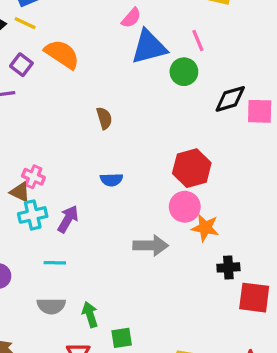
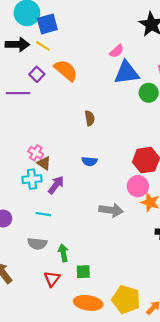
brown triangle: (20, 192) -> (44, 163), moved

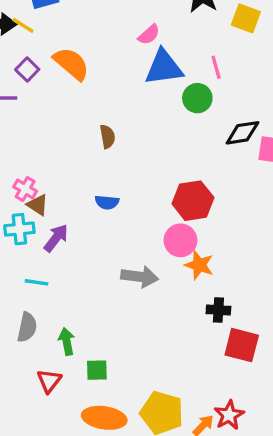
yellow line: (43, 46) -> (23, 25), moved
gray semicircle: (37, 244) -> (27, 327), turned -84

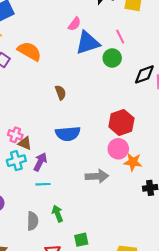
blue semicircle: (107, 202) -> (68, 134), size x1.6
cyan line: (36, 282) -> (43, 184), moved
green arrow: (67, 341) -> (57, 214), moved

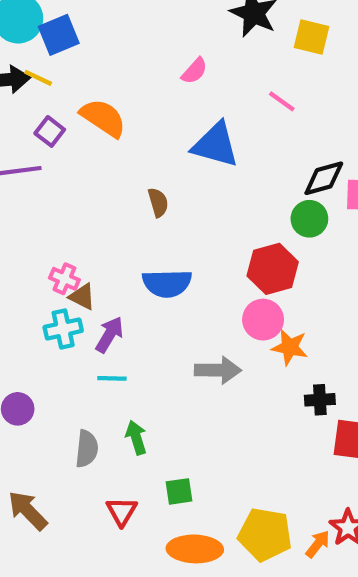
pink line: (120, 37) -> (282, 101), turned -32
blue triangle: (88, 43) -> (215, 145), moved, turned 30
green circle: (112, 58) -> (309, 219), moved

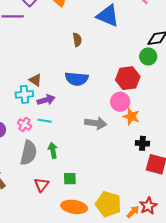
pink cross: (64, 279) -> (24, 124), moved
purple arrow: (109, 335) -> (46, 100), turned 36
gray semicircle: (87, 449) -> (29, 153), size x1.4

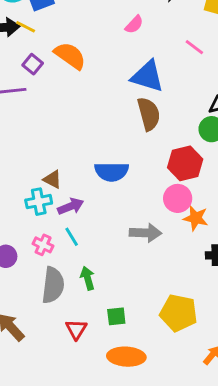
brown semicircle: (77, 40) -> (149, 114), moved, size x1.6
cyan line: (45, 121) -> (72, 237), turned 56
yellow pentagon: (108, 204) -> (179, 313), moved

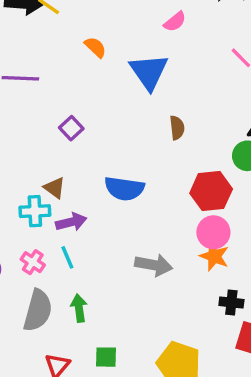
orange semicircle: (70, 56) -> (95, 47), size x0.6
purple square: (33, 64) -> (71, 128), moved
blue triangle: (148, 76) -> (149, 72), moved, turned 30
brown semicircle: (149, 114) -> (177, 128), size x0.6
pink circle: (178, 198) -> (213, 232), moved

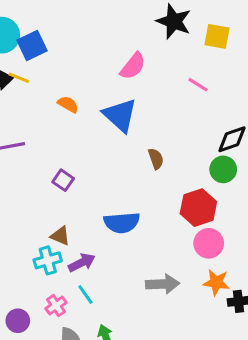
pink semicircle: (175, 22) -> (133, 66), size x1.4
orange star: (214, 256) -> (216, 282), moved
pink cross: (33, 262) -> (56, 306), turned 35

